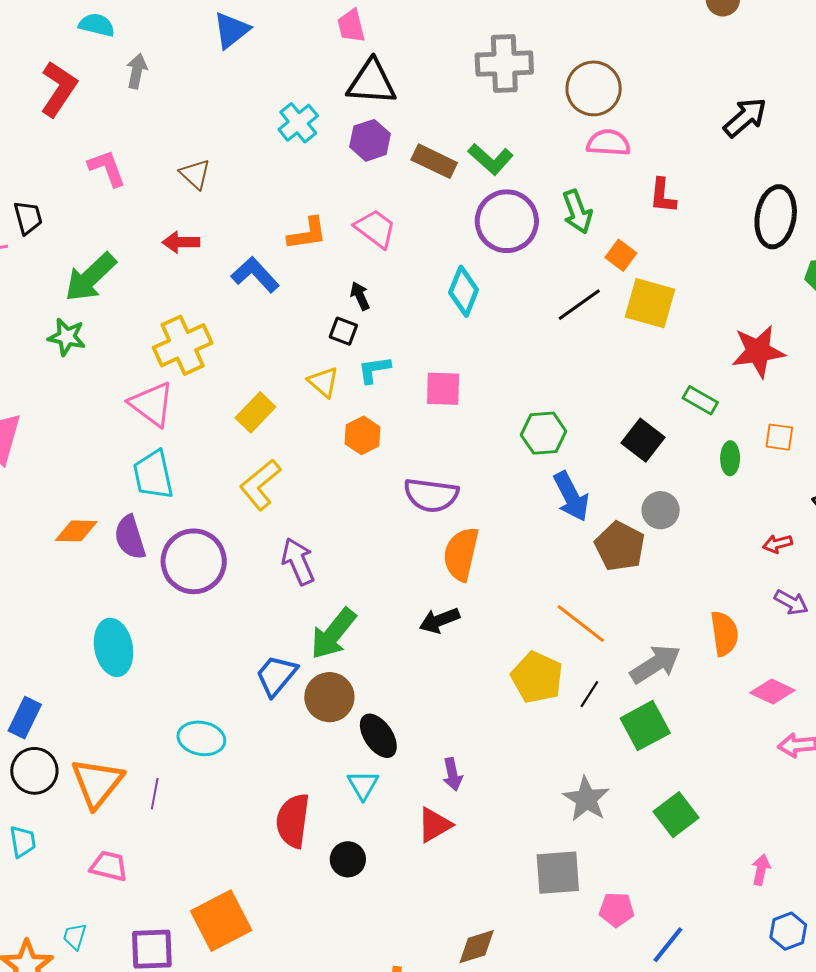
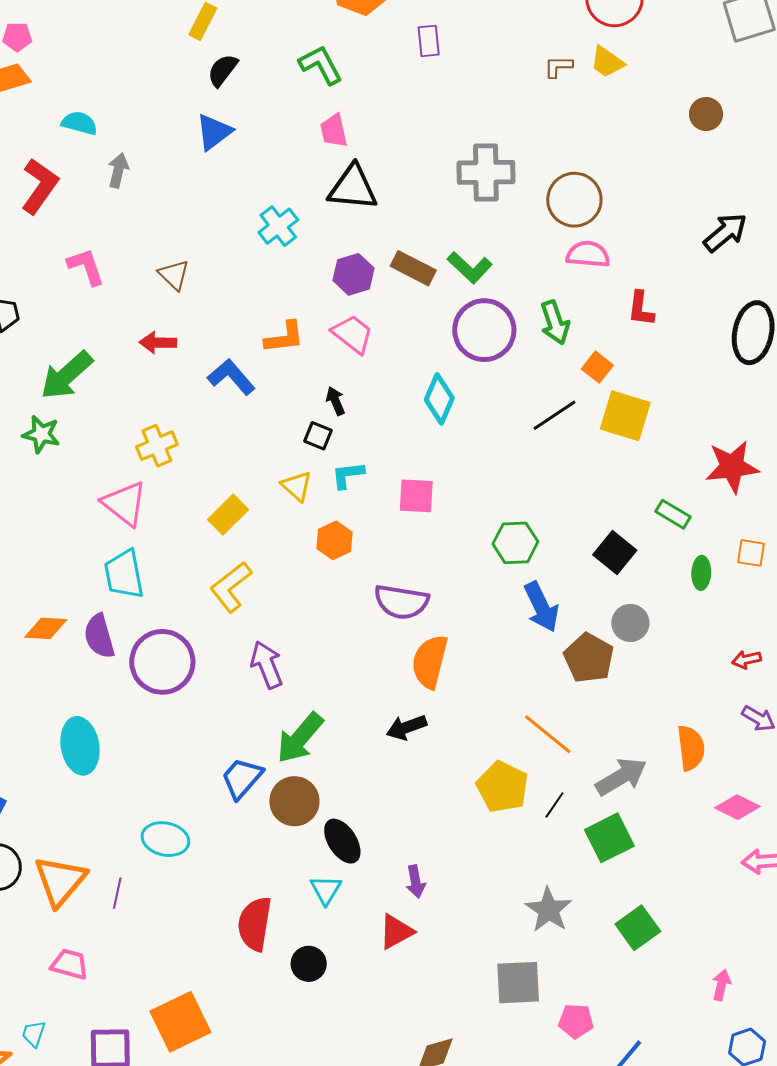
purple hexagon: (370, 140) -> (354, 274), moved
yellow cross: (183, 345) -> (157, 446), size x0.7

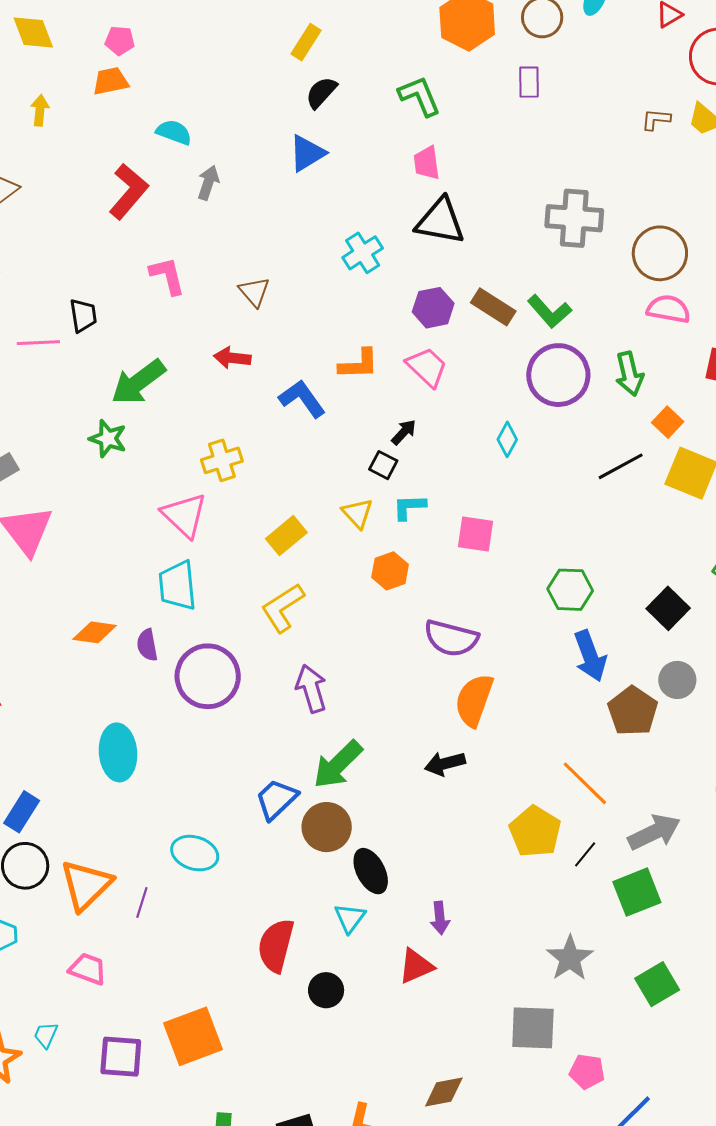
cyan diamond: (439, 399) -> (507, 439), size x0.7
black arrow: (336, 401) -> (404, 432), turned 60
purple semicircle: (99, 636) -> (147, 645), size x0.7

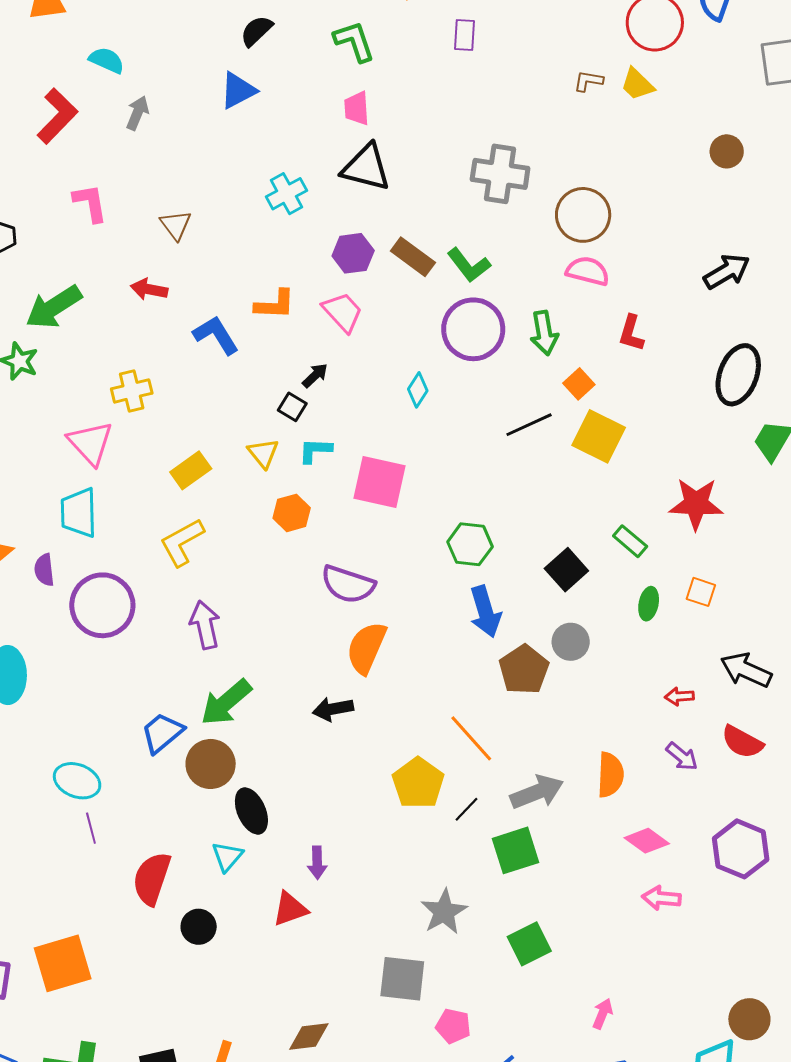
pink square: (475, 534) -> (379, 482), size x1.4
purple line: (142, 902) -> (91, 828), moved, turned -36

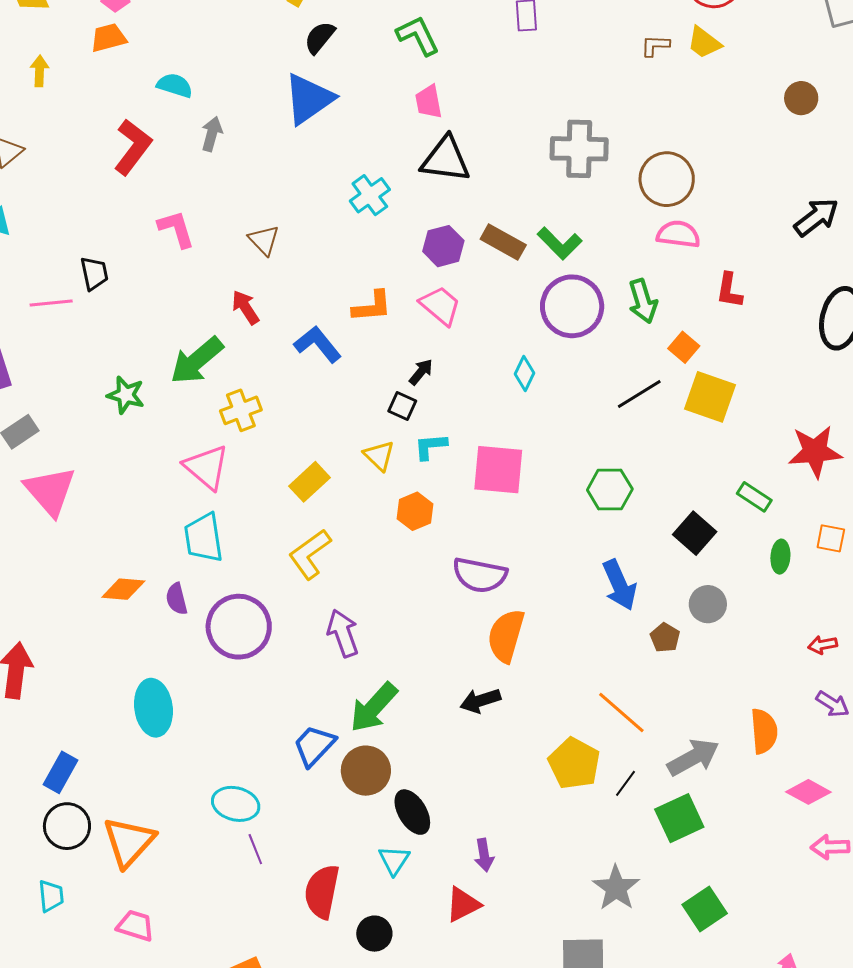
blue triangle: (238, 90) -> (309, 99), size x1.4
red arrow: (149, 289) -> (245, 307), turned 54
green arrow: (54, 307) -> (197, 361), moved
green hexagon: (470, 544) -> (610, 489), moved
brown pentagon: (524, 670) -> (665, 638), size x0.6

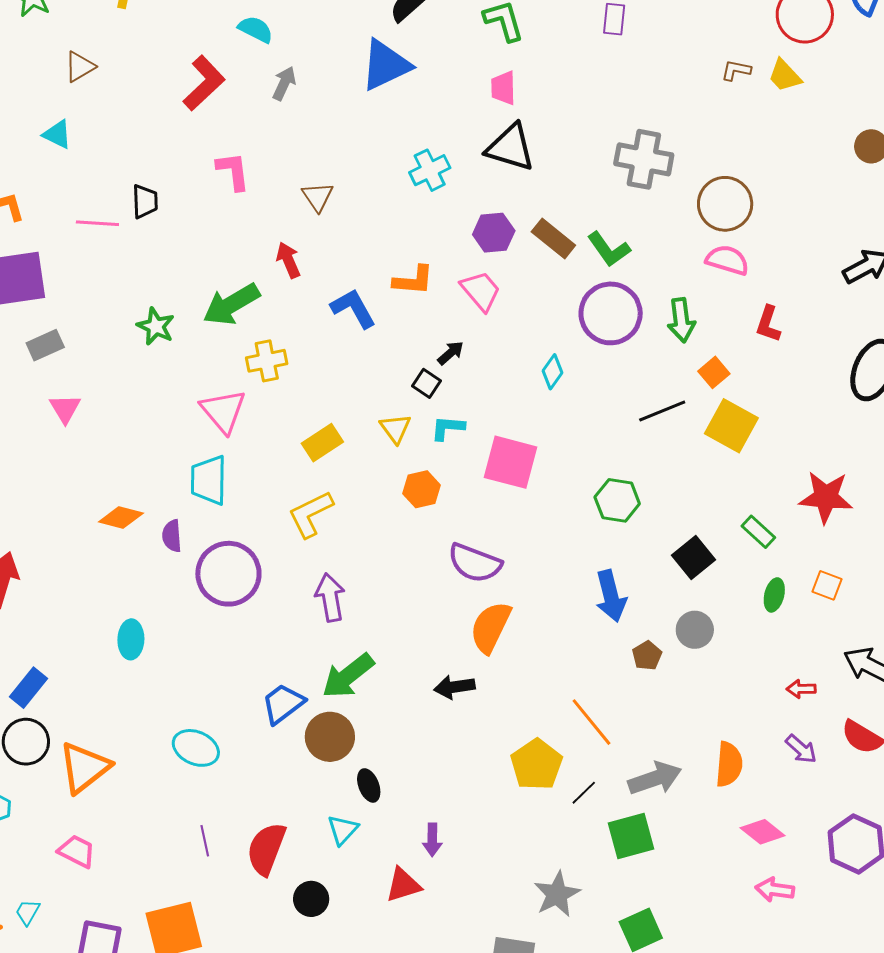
pink triangle: (50, 491) -> (65, 409), size x0.6
cyan ellipse: (153, 708) -> (131, 639), size x0.7
black ellipse: (412, 812) -> (369, 785), size x0.7
purple line: (255, 849) -> (205, 841), moved

